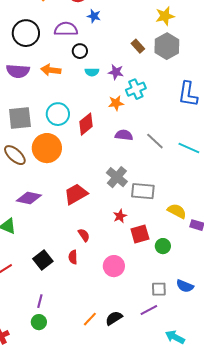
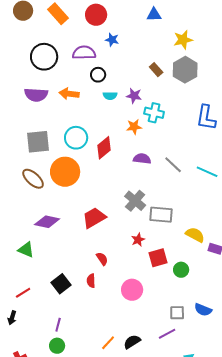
cyan cross: (136, 89) -> (154, 113), turned 36

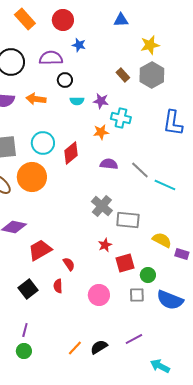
cyan line: (207, 172) -> (165, 185), moved
red trapezoid: (94, 218) -> (40, 250), moved
blue semicircle: (203, 310) -> (170, 300), moved, size x1.5
gray square: (177, 313) -> (137, 295), moved

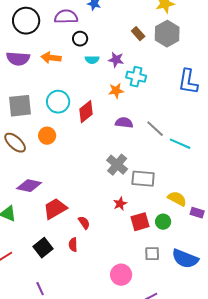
orange circle: (32, 177) -> (47, 136), size x0.6
green circle: (148, 275) -> (163, 222), moved
pink circle: (99, 295) -> (121, 275), moved
purple line: (25, 330) -> (40, 289), turned -40

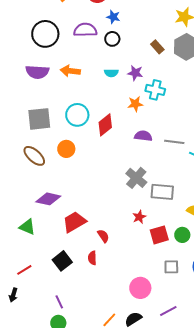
black circle: (80, 39) -> (112, 39), moved
gray line: (155, 129) -> (174, 142), turned -36

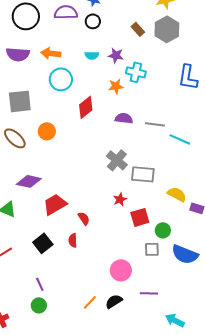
cyan circle: (77, 115) -> (61, 79), moved
green circle: (182, 235) -> (163, 230), moved
purple line: (168, 311) -> (149, 293), turned 30

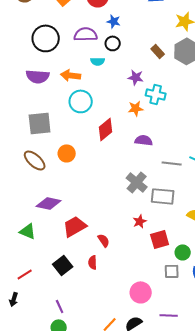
cyan semicircle: (92, 55) -> (98, 61), moved
gray line: (155, 124) -> (172, 163), moved

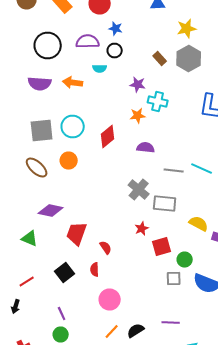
cyan circle: (81, 101) -> (73, 126), moved
red trapezoid: (75, 226) -> (77, 234), turned -40
pink circle: (141, 292) -> (110, 300), moved

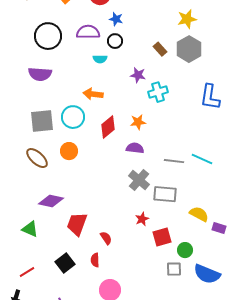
orange arrow: (73, 82) -> (93, 94), moved
cyan cross: (158, 102) -> (158, 92), turned -30
orange star: (138, 116) -> (138, 122), moved
purple semicircle: (146, 148) -> (135, 148), moved

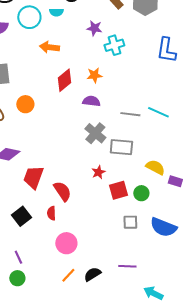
cyan circle: (73, 117) -> (29, 17), moved
red semicircle: (106, 238) -> (62, 191), size x1.5
green circle: (185, 250) -> (141, 193), moved

